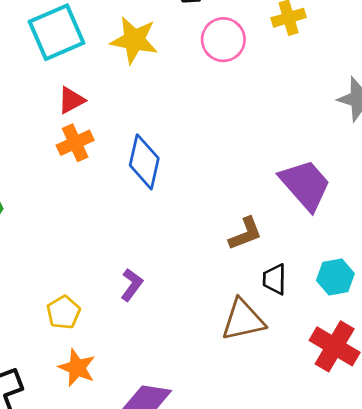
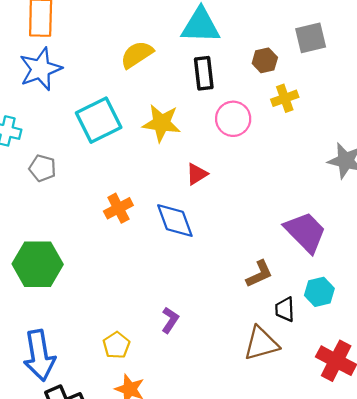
red triangle: (71, 100) -> (197, 174), moved
blue diamond: (144, 162) -> (175, 221), turned -30
cyan hexagon: (335, 277) -> (319, 292), moved

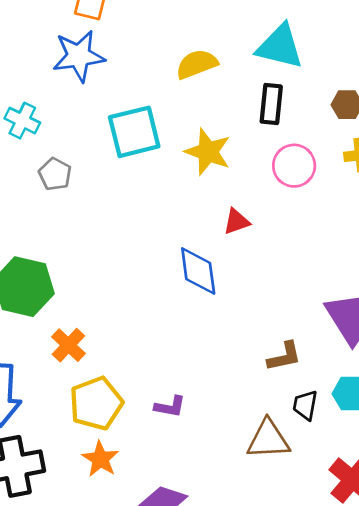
orange cross: (118, 208) -> (68, 345), moved, turned -32
purple L-shape: (170, 320) -> (170, 407), moved, turned 55
yellow pentagon: (116, 345) -> (96, 403), size x1.6

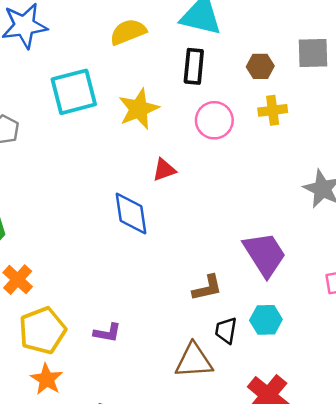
yellow star: (208, 152) -> (139, 109), turned 30

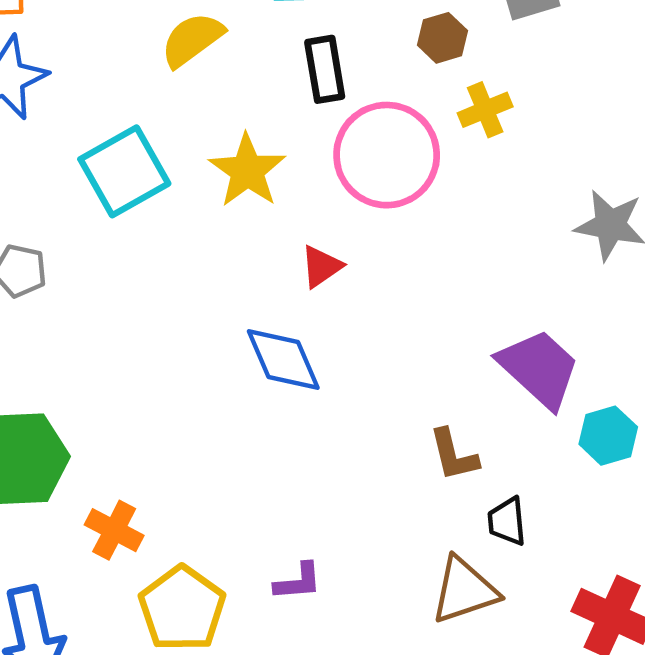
pink circle: (214, 120) -> (387, 155), size x1.5
brown L-shape: (207, 288) -> (454, 455), turned 104
cyan hexagon: (266, 320) -> (608, 436), moved

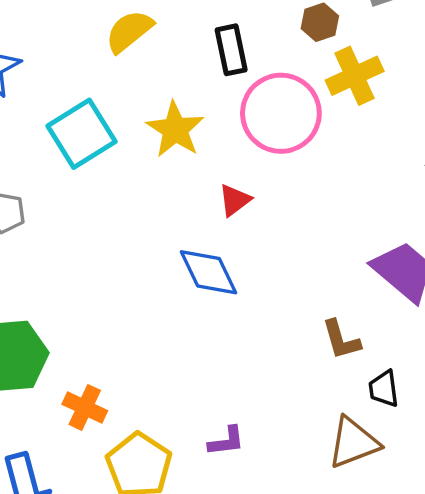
yellow cross: (485, 110) -> (355, 76), size x1.4

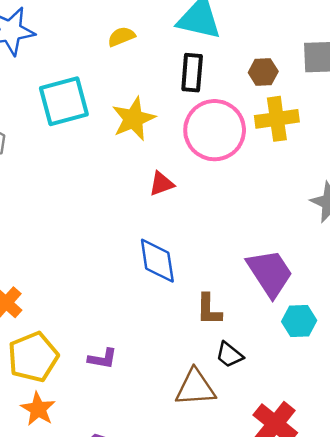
yellow semicircle: (129, 31) -> (121, 37), size x0.7
blue diamond: (208, 272) -> (157, 261), moved
black trapezoid: (384, 389) -> (229, 355), turned -60

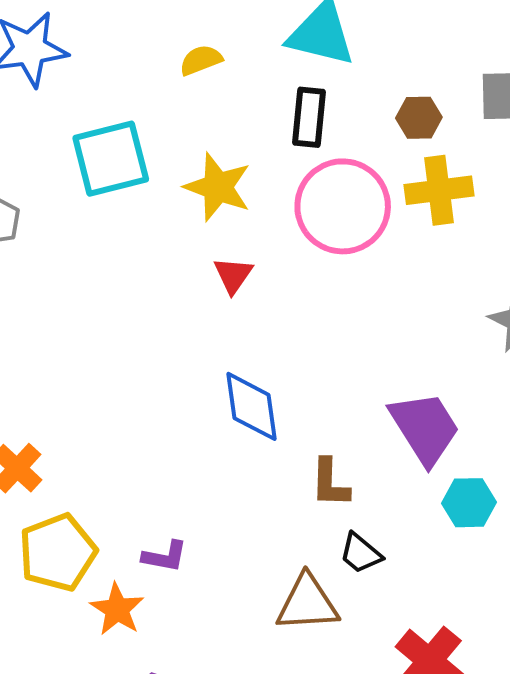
yellow star: (133, 119) -> (218, 187), turned -30
red triangle: (161, 184) -> (233, 275), moved, turned -36
orange star: (38, 409) -> (117, 609), moved

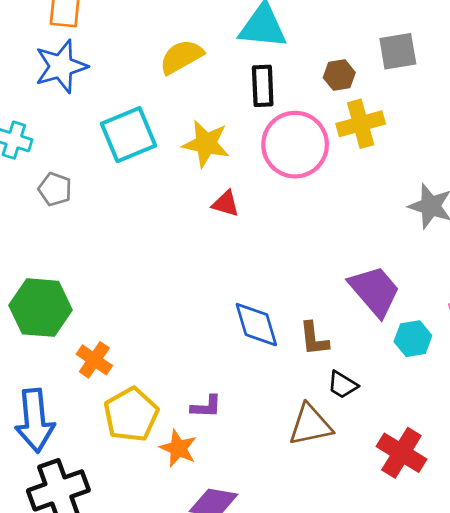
yellow semicircle: (201, 60) -> (181, 57), size x1.5
red triangle: (233, 275) -> (226, 204), turned -40
blue diamond: (251, 406) -> (256, 325), moved

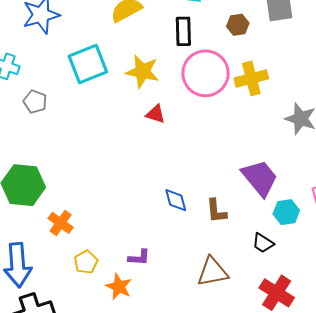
yellow cross: (361, 124) -> (251, 78), moved
blue diamond: (256, 325) -> (176, 200), size x0.7
black trapezoid: (342, 385) -> (263, 243), moved
yellow pentagon: (131, 415) -> (86, 262), size x0.6

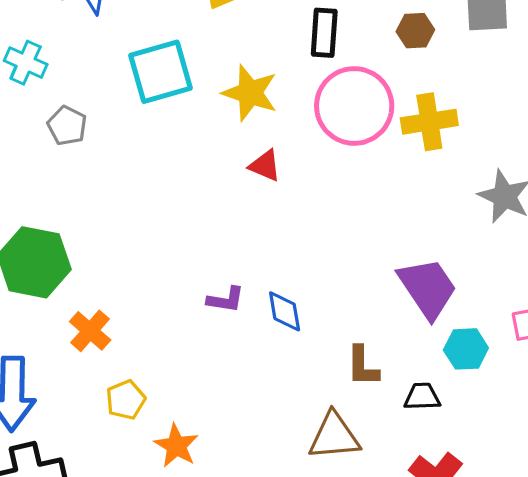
brown L-shape: (216, 211) -> (363, 366), moved
black trapezoid: (263, 243) -> (422, 397), turned 140
purple L-shape: (139, 258) -> (226, 300), moved

